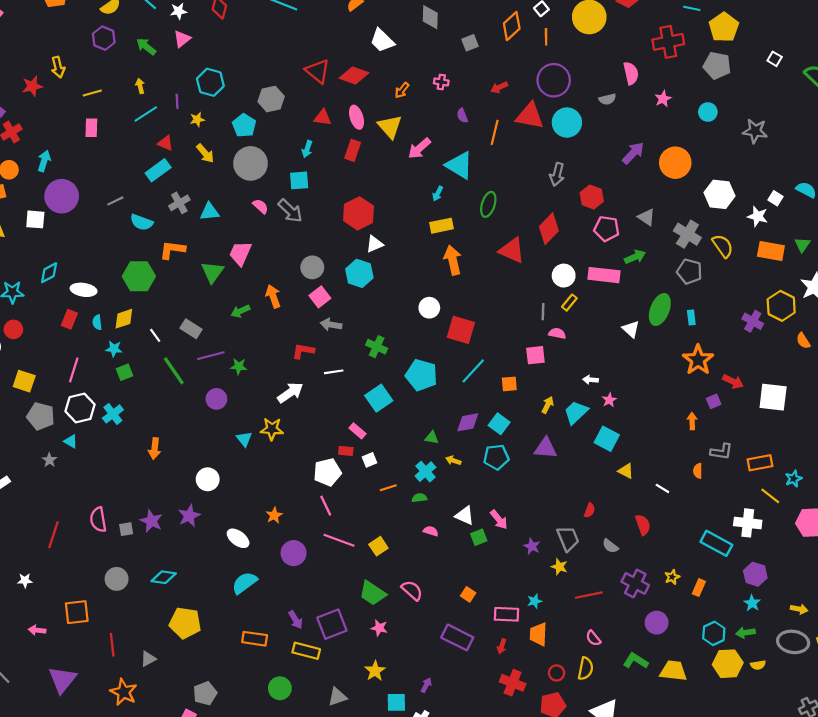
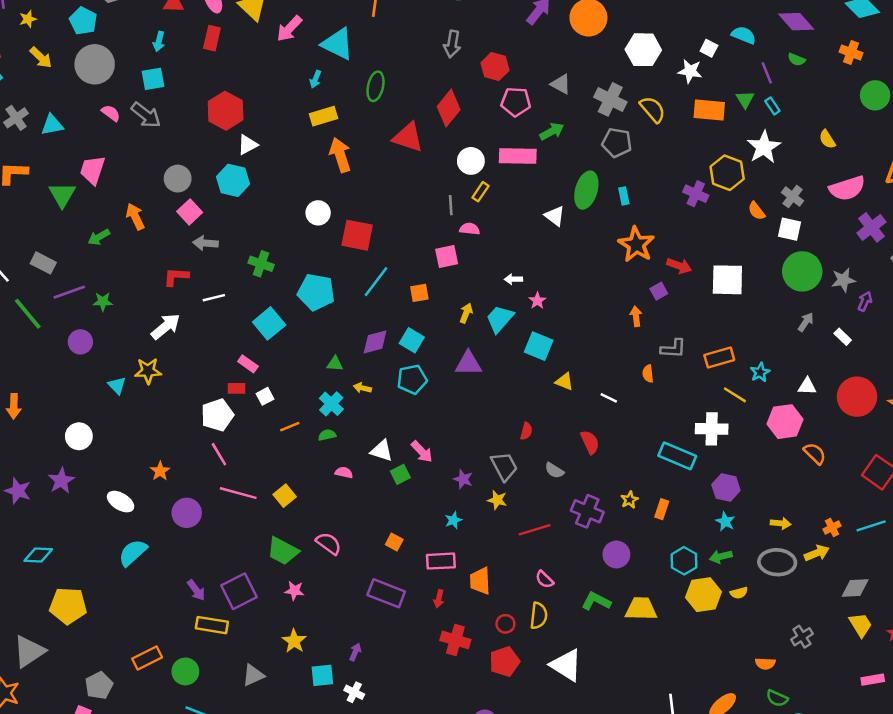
cyan star: (535, 601) -> (453, 520), moved
orange rectangle: (255, 639) -> (147, 658), moved, turned -30
gray triangle: (148, 659) -> (29, 651), size x1.8

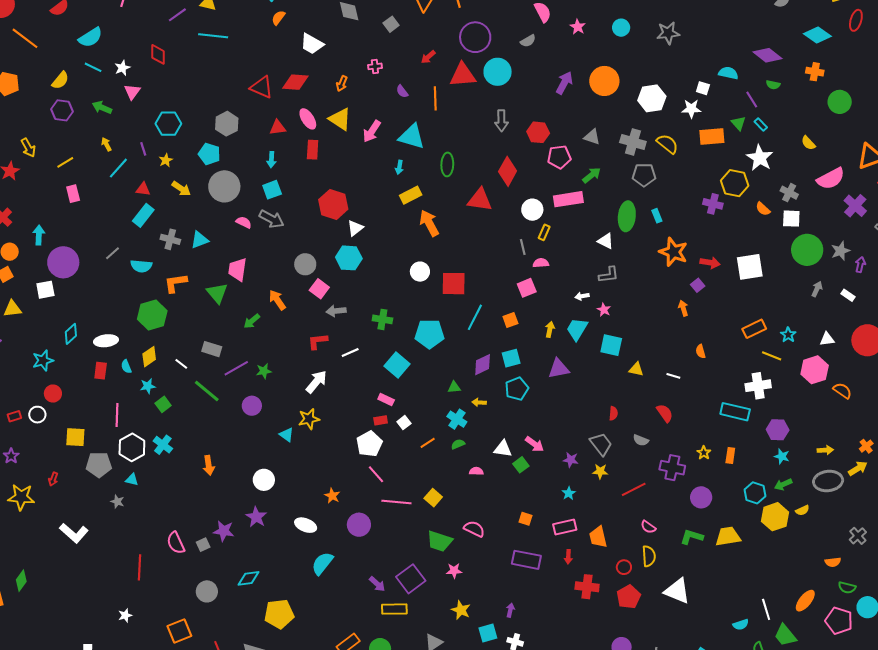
gray cross: (16, 118) -> (170, 239), turned -30
cyan square: (412, 340) -> (511, 358), turned -36
gray L-shape: (673, 349) -> (609, 275), moved

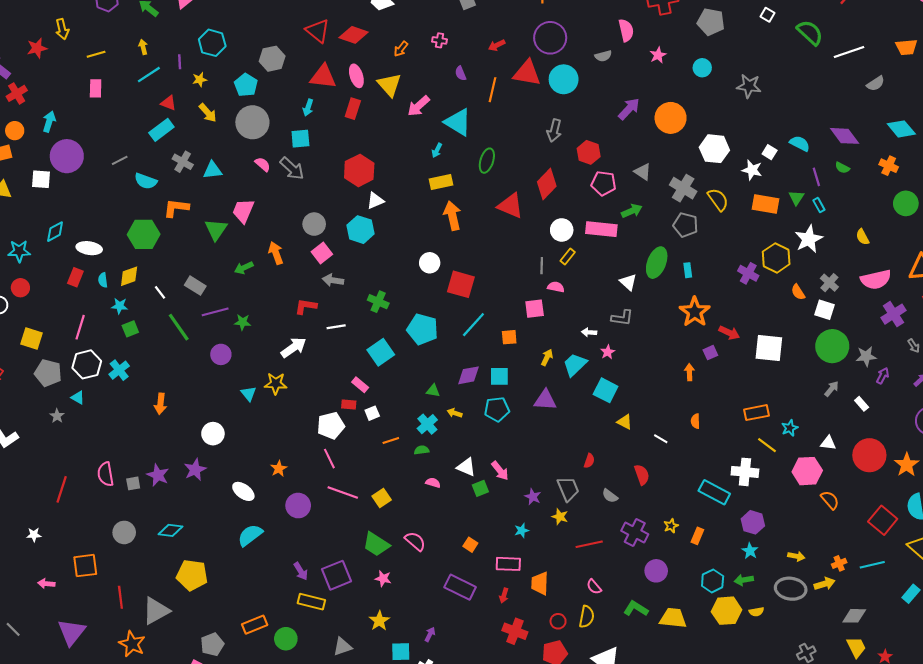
red triangle: (278, 128) -> (323, 77), size x1.5

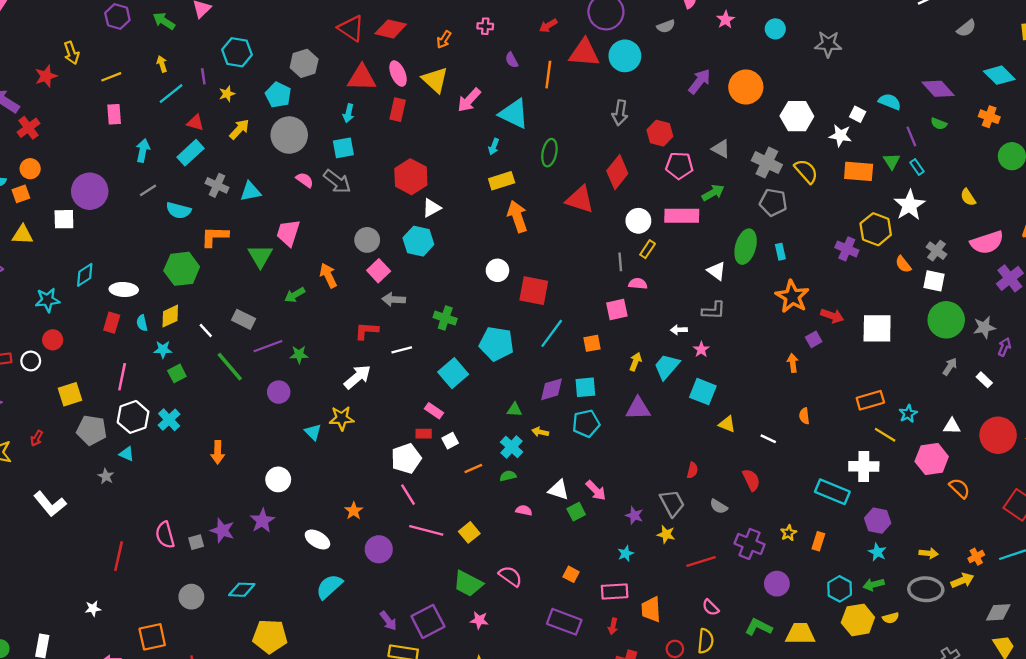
yellow arrow: (208, 113) -> (239, 129), turned -90
cyan arrow: (49, 122) -> (143, 151), moved
yellow square: (31, 339) -> (70, 394), turned -30

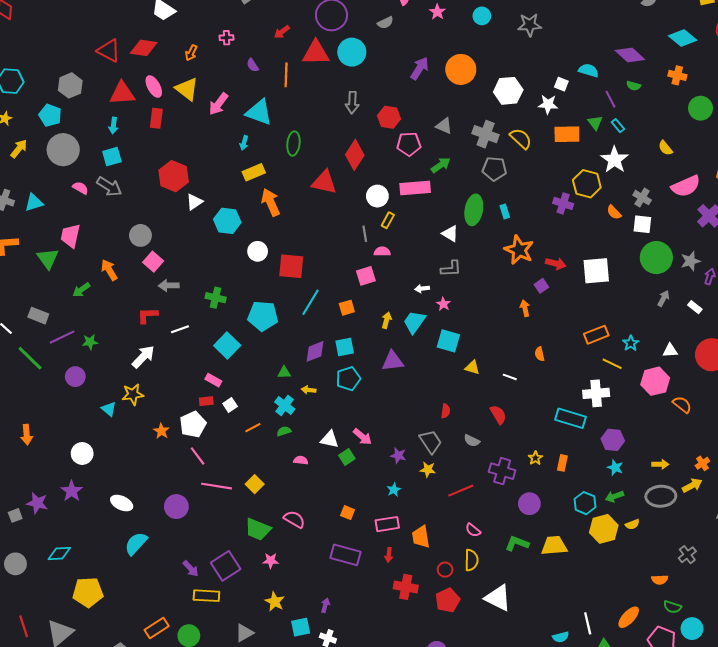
cyan hexagon: (418, 241) -> (227, 221), moved
orange star: (354, 511) -> (161, 431), moved

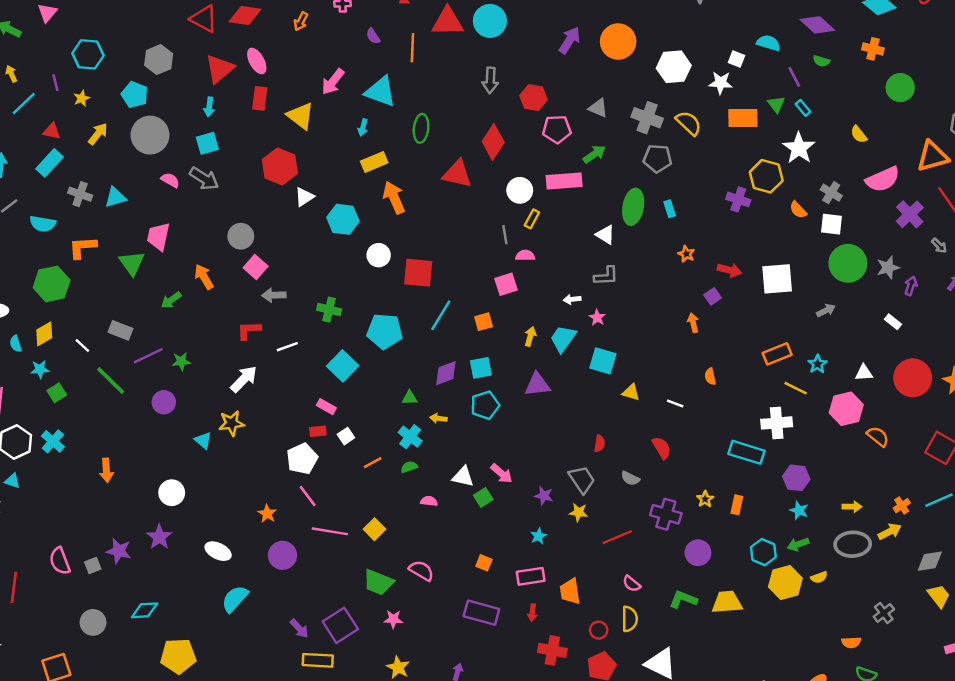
yellow triangle: (187, 89) -> (301, 116), moved
red triangle: (122, 93) -> (220, 69), turned -36
orange star: (519, 250) -> (686, 254), size x0.5
gray arrow: (663, 298) -> (826, 310), moved, turned 35
orange star: (161, 431) -> (267, 514), moved

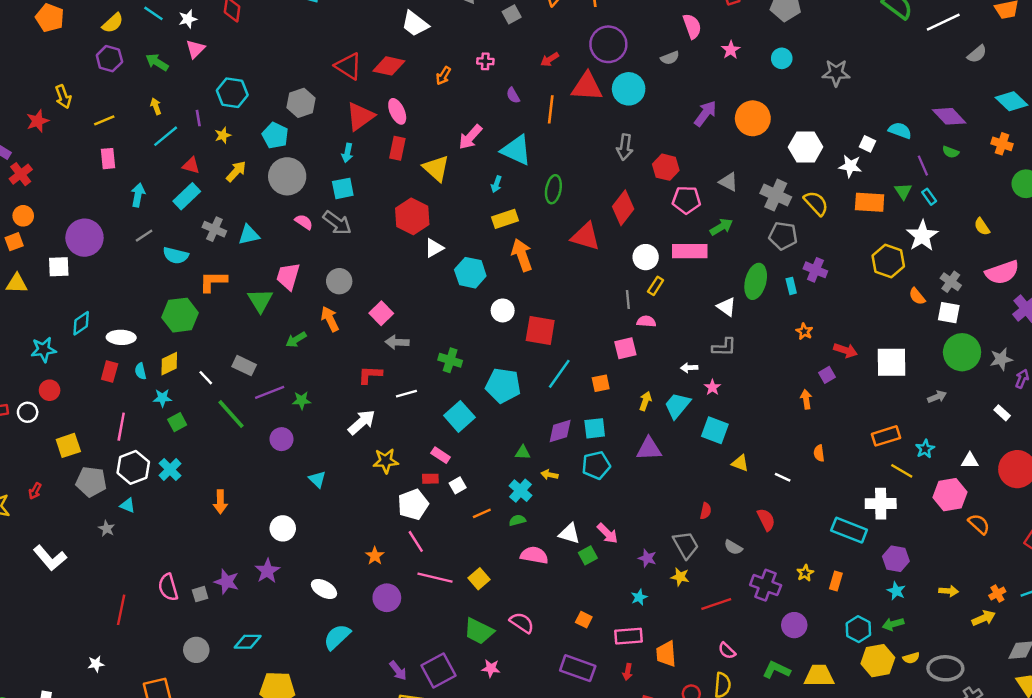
purple cross: (738, 199) -> (815, 270), moved
gray circle: (241, 236) -> (339, 281), moved
yellow star: (231, 423) -> (386, 461), moved
pink semicircle: (429, 501) -> (534, 555), size x1.6
gray ellipse: (853, 544) -> (945, 668), moved

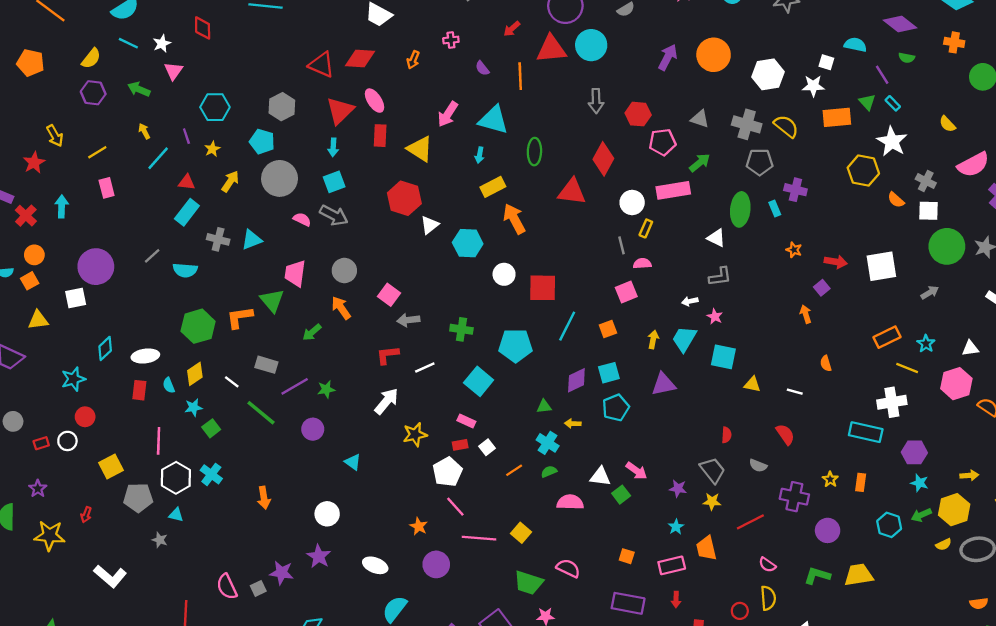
cyan arrow: (138, 195) -> (62, 206), moved
orange L-shape: (213, 281) -> (240, 317), moved
orange trapezoid: (666, 654) -> (706, 548), moved
yellow hexagon: (878, 661) -> (954, 510), moved

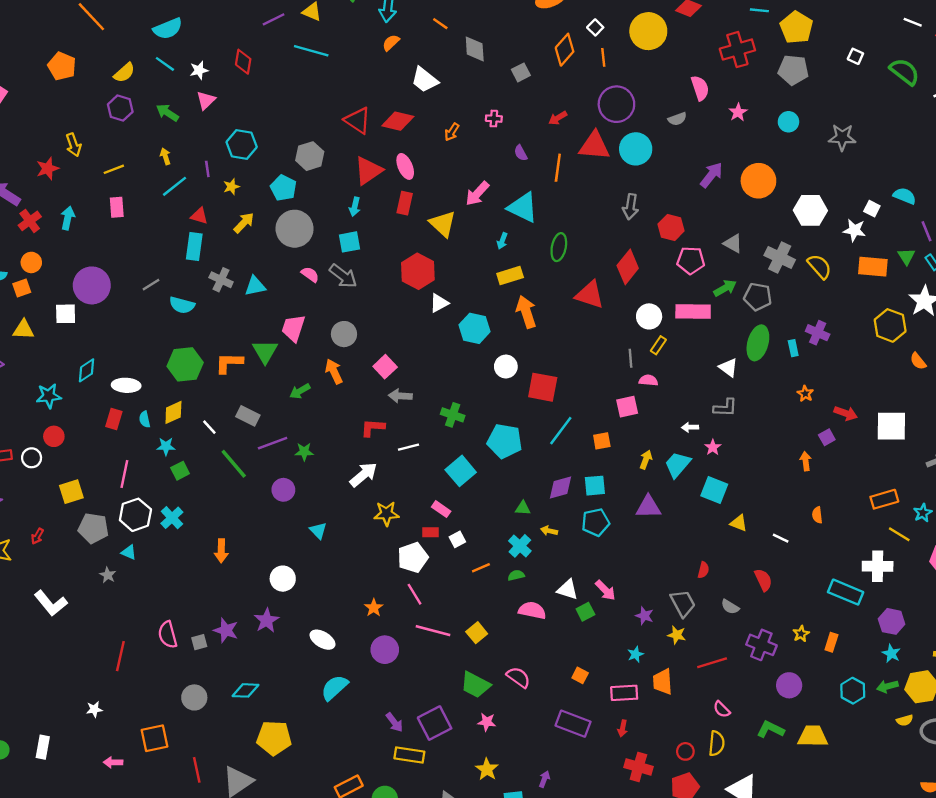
gray pentagon: (760, 162) -> (758, 297), moved
cyan rectangle: (187, 212) -> (194, 246), turned -40

